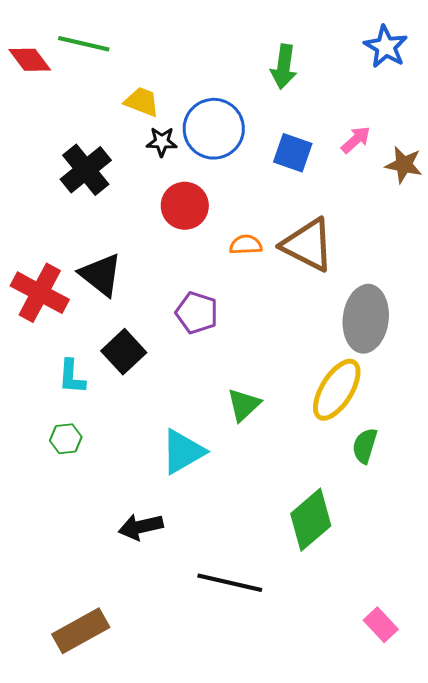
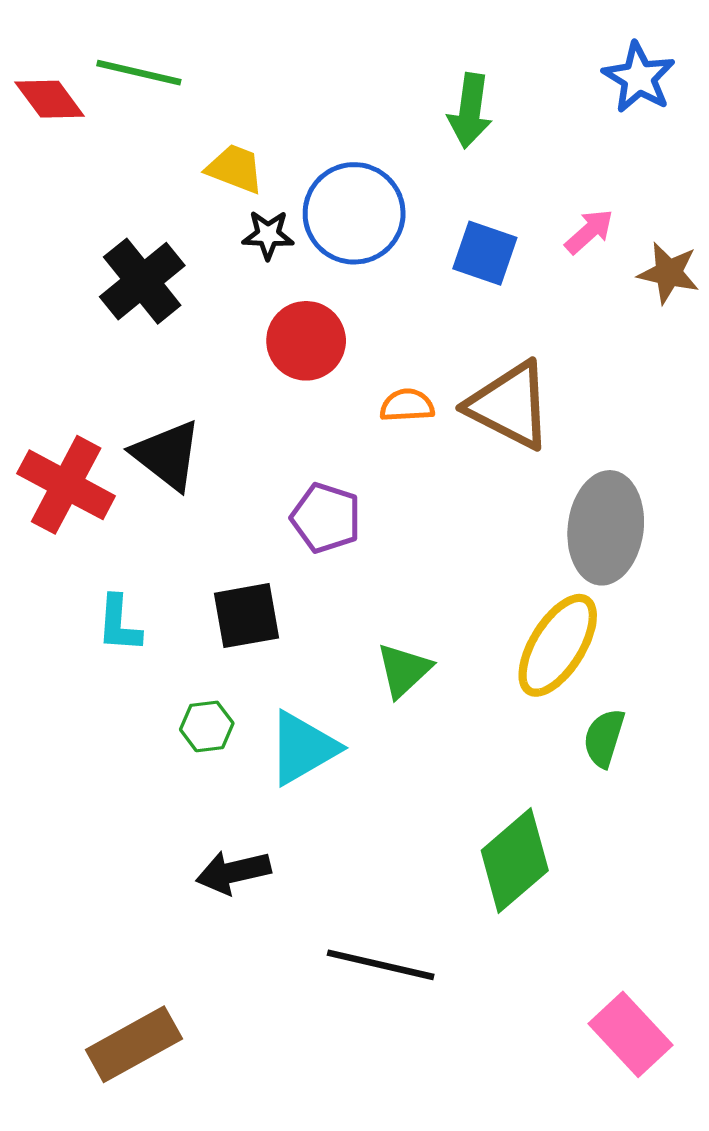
black square: (124, 352) -> (246, 616), moved, turned 33
green hexagon: (66, 439) -> (207, 726), moved
pink rectangle: (381, 625) -> (631, 1034), size x1.4

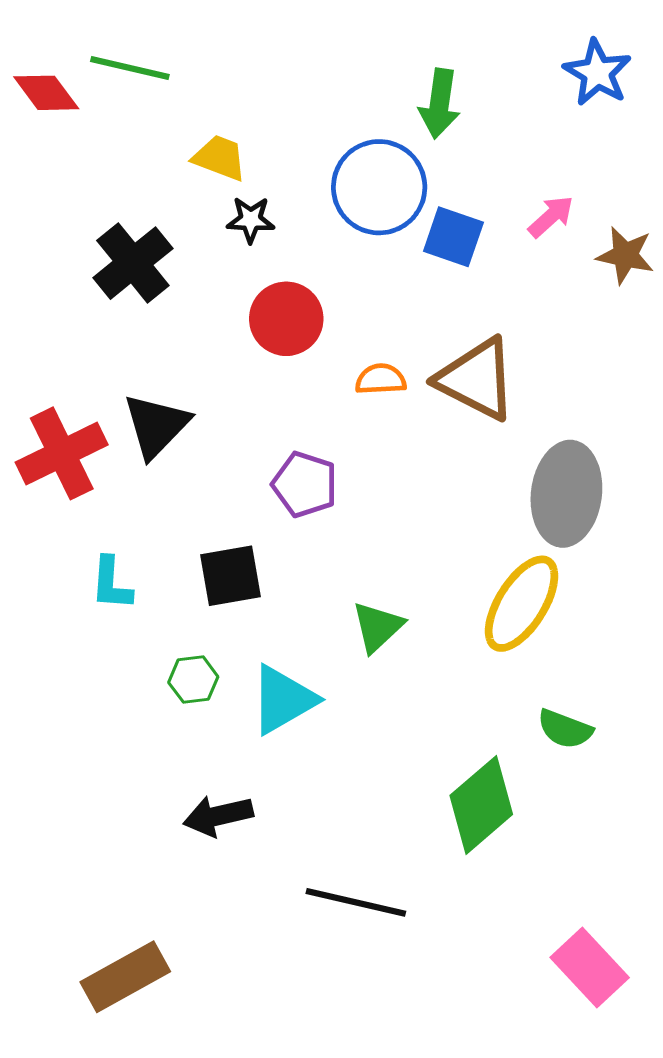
blue circle: (354, 213) -> (379, 187), moved
black triangle: (167, 455) -> (156, 426), turned 36
red cross: (66, 485) -> (62, 453), turned 36
green semicircle: (604, 738) -> (565, 729), moved, turned -86

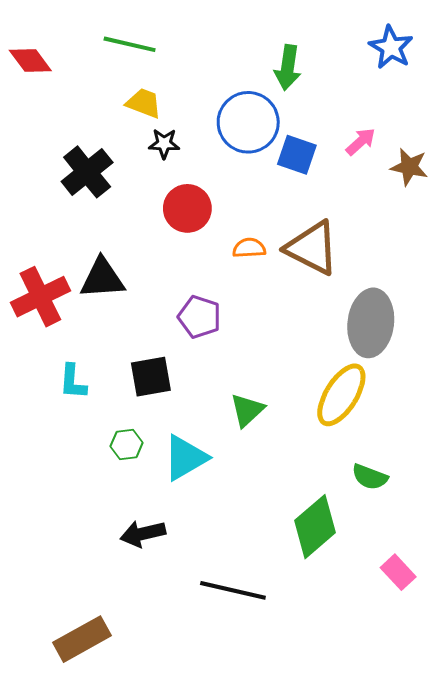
green line: (130, 68) -> (130, 44), moved
black triangle: (156, 426) -> (102, 278), turned 42
pink rectangle: (590, 967) -> (398, 572), moved, size x0.7

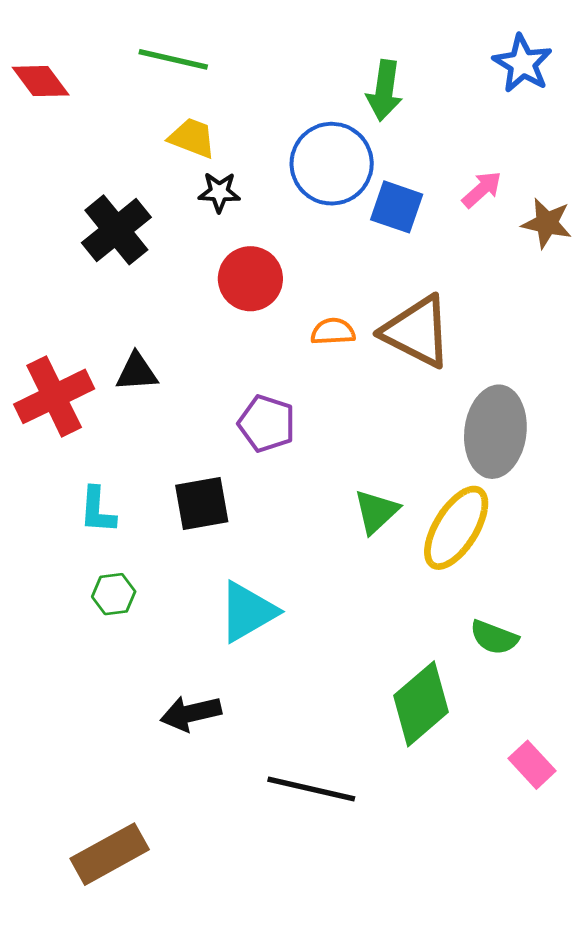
black triangle: (102, 278) -> (137, 372), size x0.7
green triangle: (247, 410) -> (376, 512), moved
green hexagon: (127, 445) -> (114, 594), moved

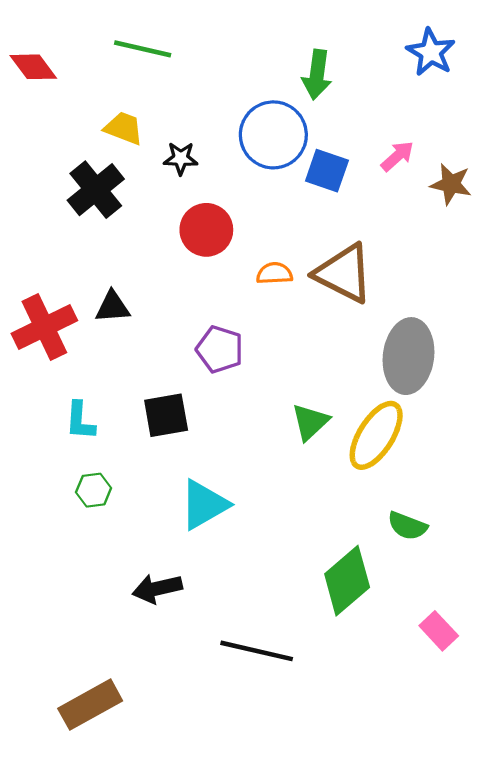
yellow trapezoid: (192, 138) -> (124, 128), moved

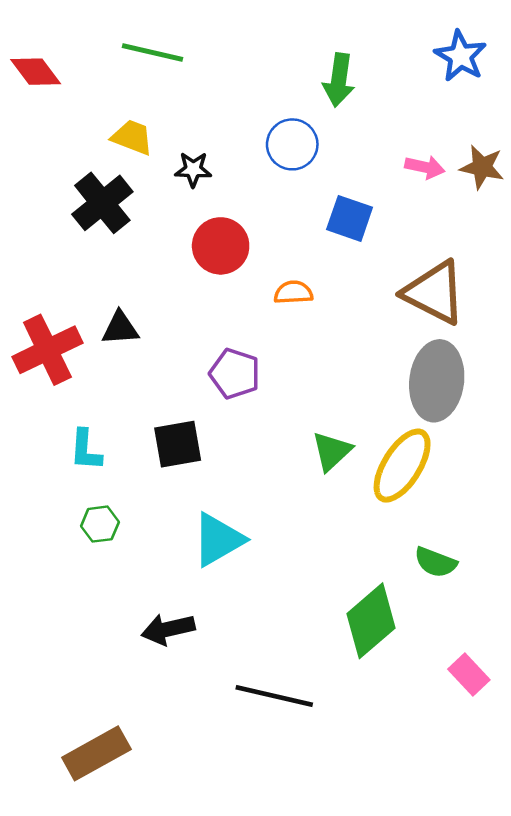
blue circle: (273, 135) -> (292, 144), size x0.7
pink arrow: (397, 156) -> (425, 167), turned 54
blue square: (327, 171) -> (350, 218), moved
brown star: (451, 184) -> (482, 167), moved
brown triangle: (344, 273) -> (434, 292), moved

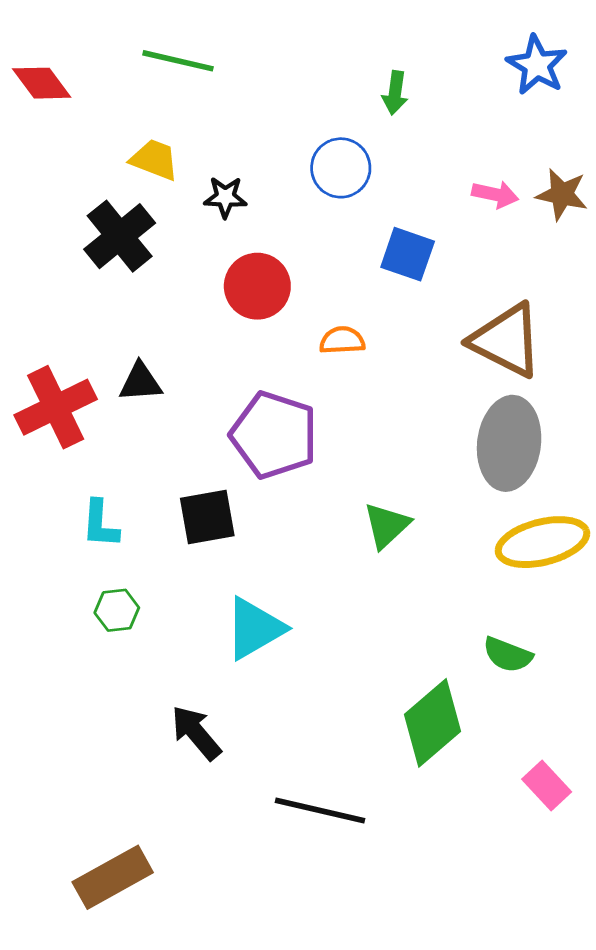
green arrow: (339, 80) -> (395, 93), size x0.7
purple pentagon: (235, 374) -> (274, 435), size x1.5
yellow ellipse: (402, 466) -> (542, 542), moved, turned 44
black arrow: (168, 629) -> (196, 733), turned 63

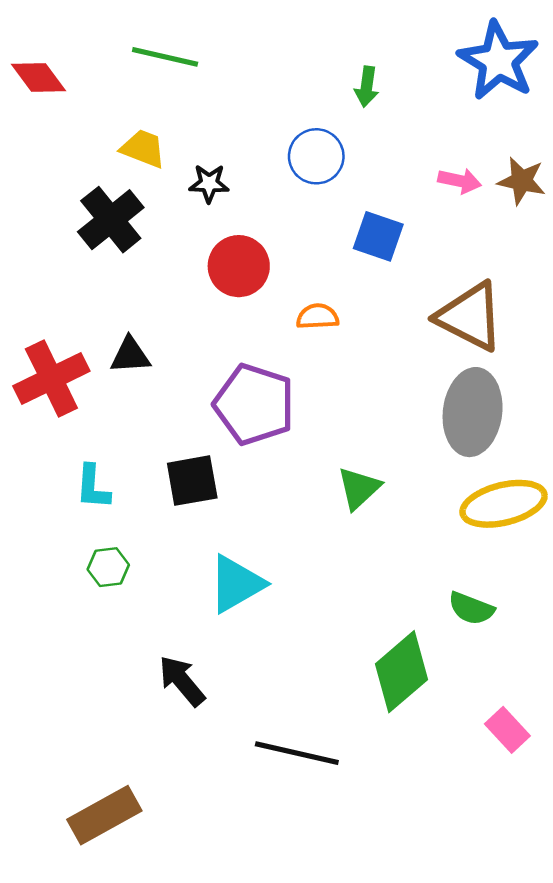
blue star: (537, 65) -> (498, 61), size x1.4

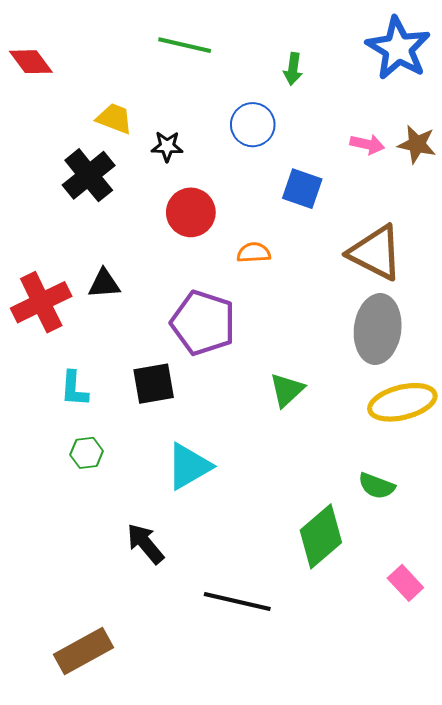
green line: (165, 57) -> (185, 45), moved

